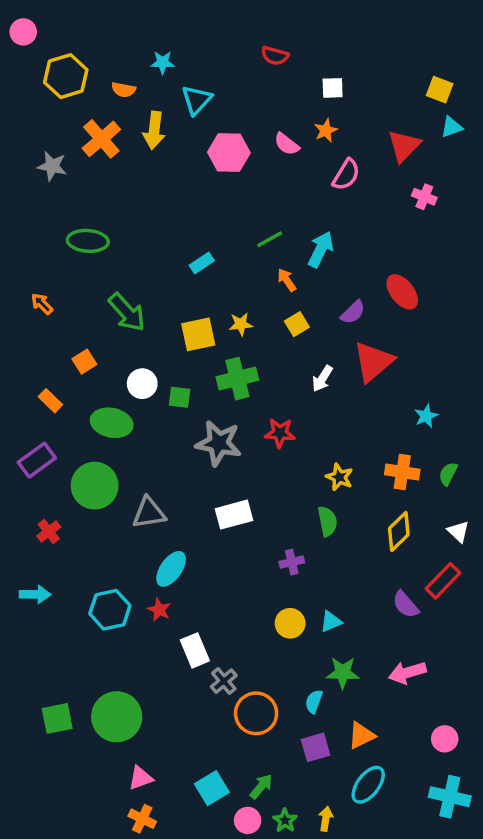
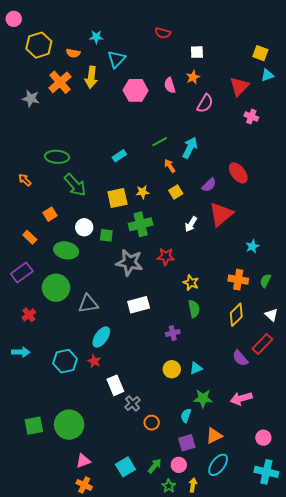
pink semicircle: (287, 144) -> (170, 85), turned 35
green ellipse: (88, 241) -> (57, 157), moved
yellow star: (339, 477) -> (191, 283), moved
orange circle: (256, 713) -> (152, 423), size x0.6
pink circle: (248, 820) -> (179, 465), moved

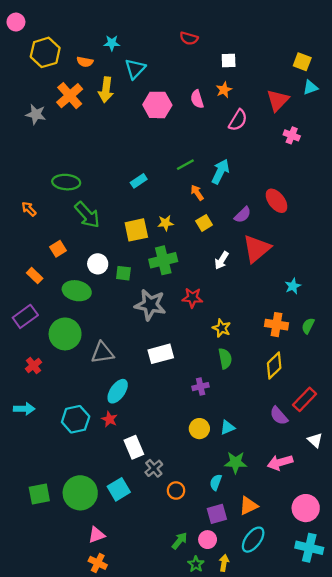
white triangle: (271, 315) -> (315, 440), moved
pink circle: (263, 438) -> (306, 508), size x1.5
cyan square: (125, 467) -> (119, 489), moved

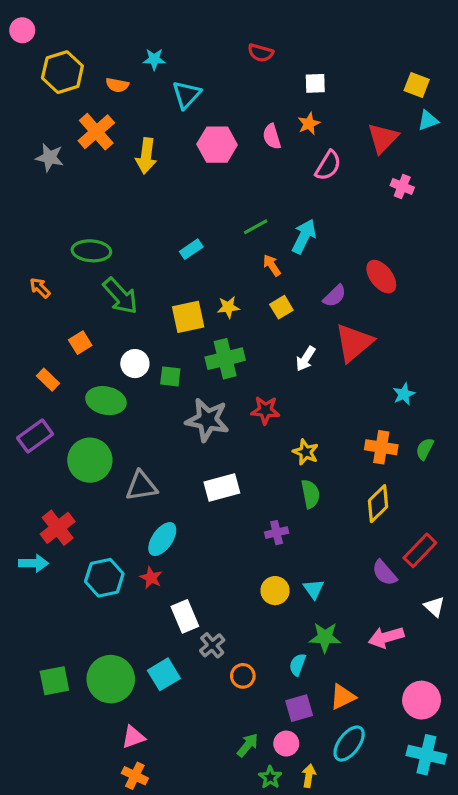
yellow arrow: (106, 90) -> (146, 156), moved
red cross: (33, 366) -> (58, 528), moved, size x1.5
cyan triangle: (227, 427) -> (314, 589), turned -42

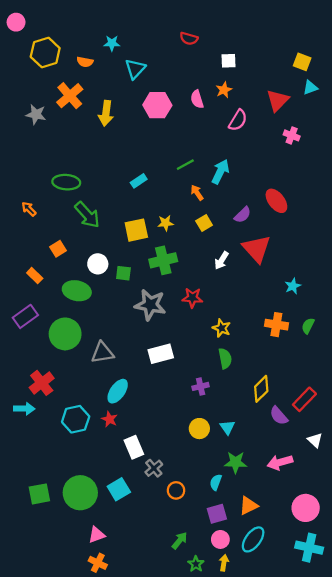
red triangle: (354, 343) -> (257, 249), turned -32
yellow diamond: (378, 504) -> (261, 389), moved
pink circle: (286, 744) -> (220, 539), moved

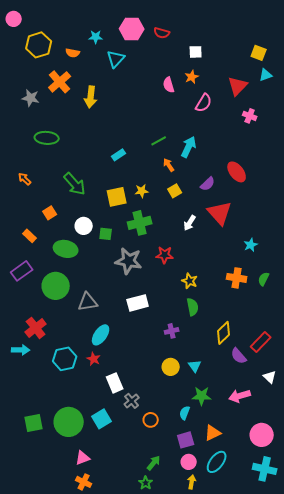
pink hexagon: (157, 105) -> (132, 29), moved
green ellipse: (66, 182) -> (47, 138), moved
green star: (196, 564) -> (146, 483), moved

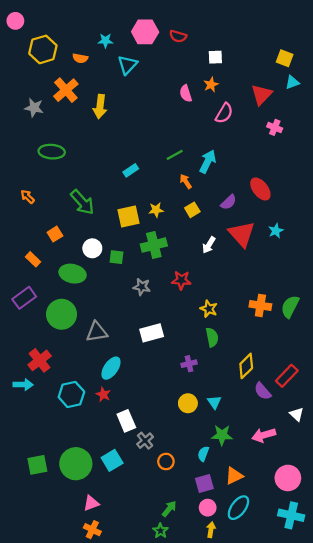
cyan star: (251, 245) -> (276, 231), moved
gray star: (129, 261) -> (142, 287), size x0.6
green semicircle: (264, 279) -> (290, 307), size x1.5

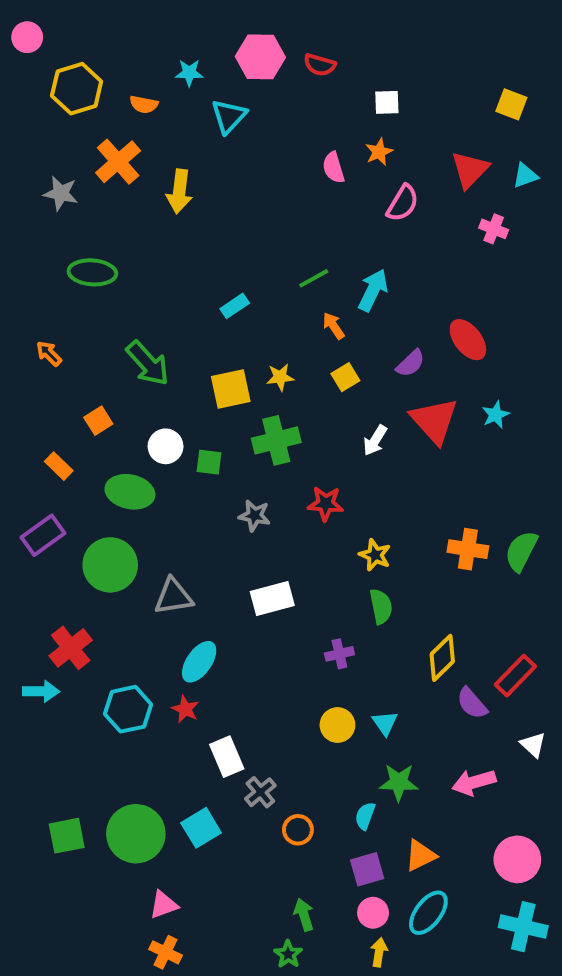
cyan triangle: (292, 82) -> (525, 176), moved
green arrow: (169, 509) -> (304, 915), turned -56

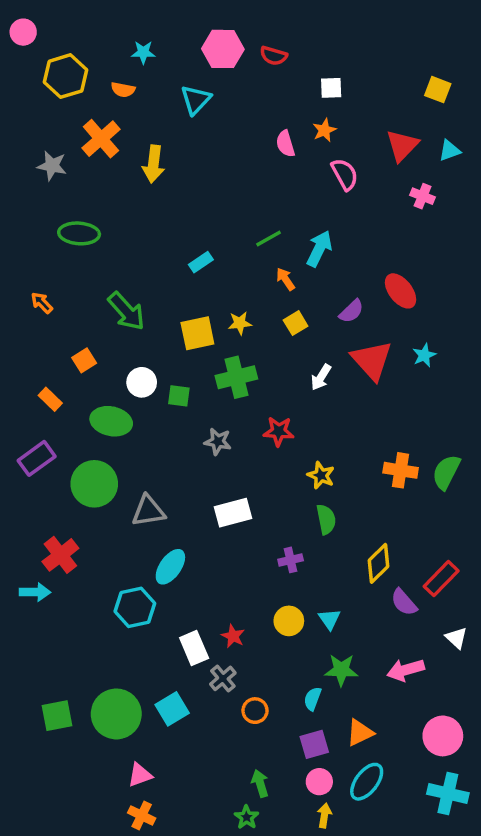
cyan star: (189, 73) -> (143, 52), moved
pink semicircle: (403, 203) -> (345, 174), turned -60
cyan hexagon: (128, 709) -> (135, 607), moved
red star: (185, 709) -> (233, 636), moved

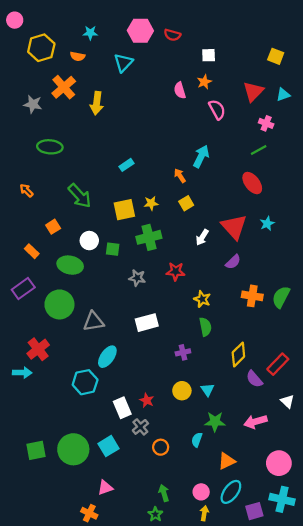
green line: (269, 238) -> (259, 150), moved
purple semicircle: (351, 311) -> (233, 262), moved
purple square: (314, 744) -> (254, 511), moved
pink triangle: (140, 775) -> (105, 488), moved

